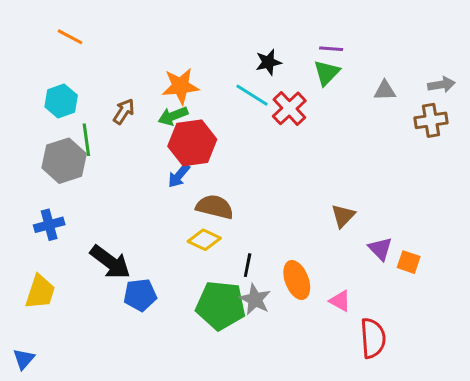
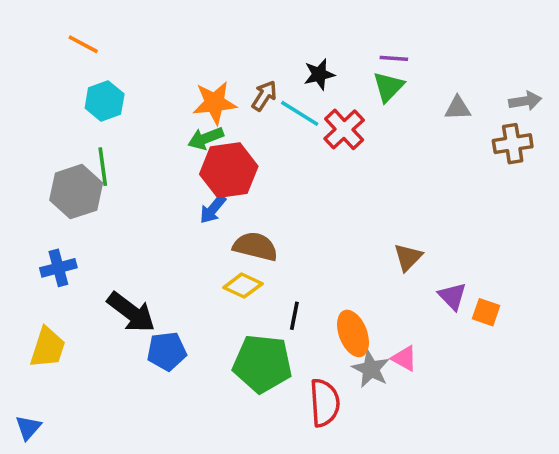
cyan hexagon: (61, 101) -> (105, 101), moved
brown arrow: (124, 111) -> (264, 96), moved
gray star: (255, 299) -> (371, 369), moved
red semicircle: (373, 338) -> (325, 403), moved

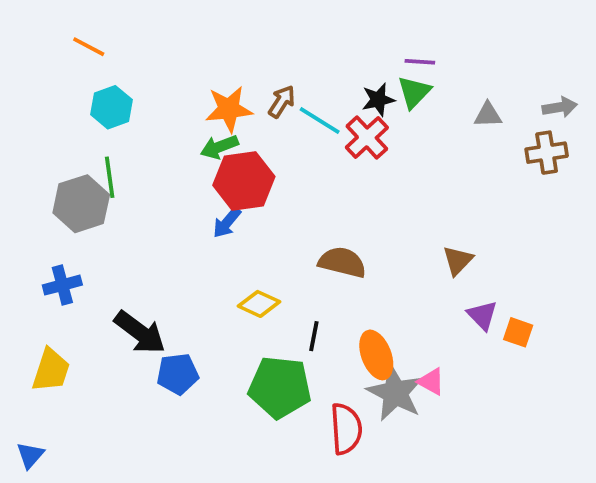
black star: (319, 74) -> (378, 100), moved
brown semicircle: (255, 247) -> (342, 262), moved
brown triangle: (408, 257) -> (458, 260), moved
gray star: (371, 369) -> (395, 393), size x1.4

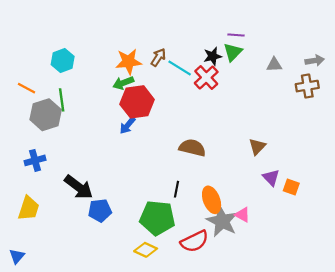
orange line: (89, 47) -> (26, 88), moved
yellow diamond: (259, 304) -> (146, 250), moved
red semicircle: (346, 429) -> (195, 241), turned 68

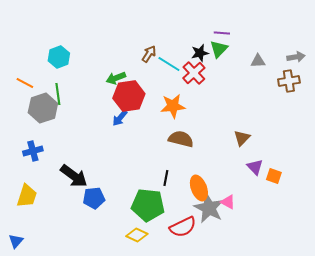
orange star: (129, 62) -> (173, 106), moved

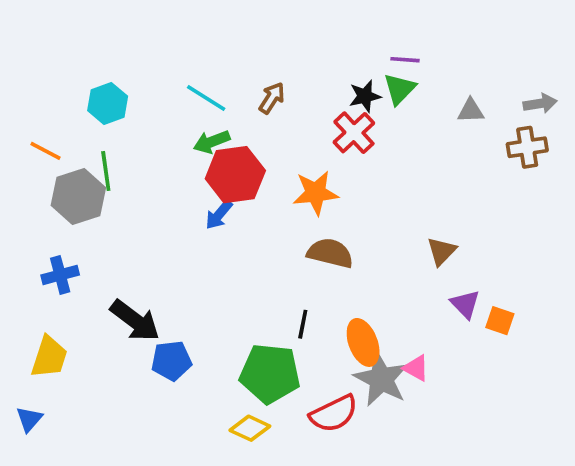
cyan line: (169, 64) -> (206, 98), moved
blue triangle: (16, 241) -> (29, 419), moved

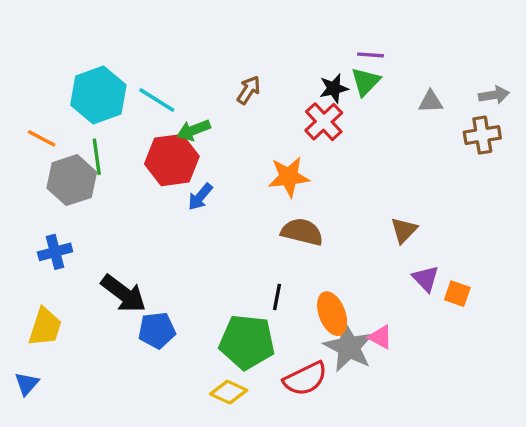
cyan line: (206, 98) -> (157, 100), moved
cyan hexagon: (108, 103) -> (98, 95), size x1.5
red hexagon: (235, 175) -> (172, 160), moved

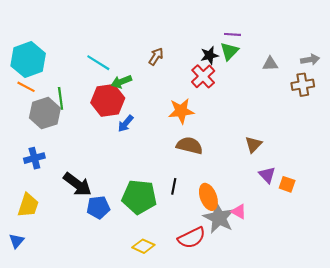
cyan hexagon: (98, 95) -> (28, 60), moved
green pentagon: (247, 342) -> (139, 197), moved

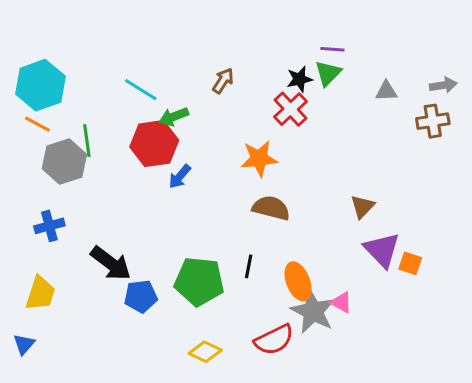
purple triangle: (267, 175) -> (382, 250), size x1.5

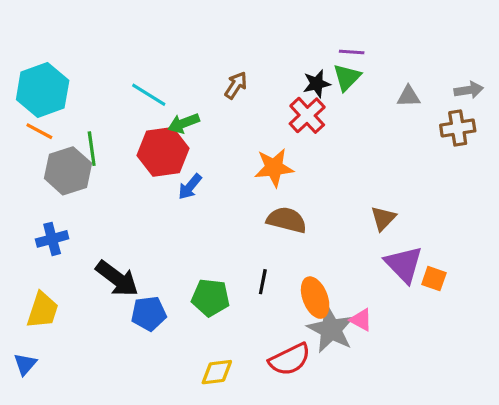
green pentagon: (199, 281) -> (211, 298), size x0.7
yellow diamond: (205, 352) -> (217, 372), turned -32

